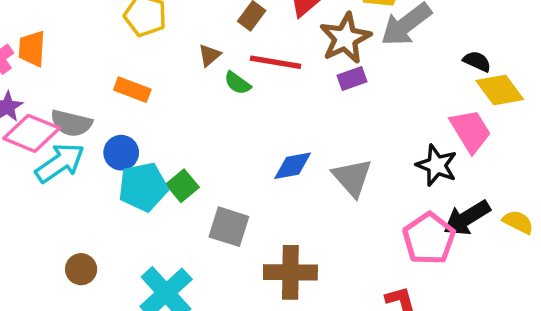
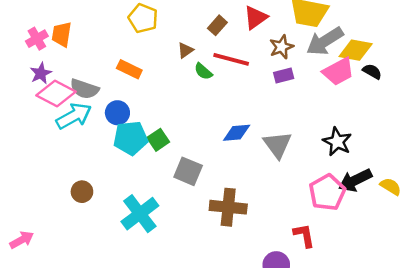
brown star: (345, 38) -> (282, 47), size x0.7
yellow diamond: (500, 90) -> (356, 50), moved, turned -48
pink trapezoid: (471, 131) -> (338, 71), moved, turned 88

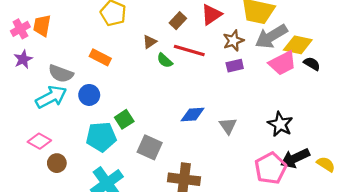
pink diamond: (56, 93) -> (39, 141), moved, size x0.7
cyan pentagon: (131, 138) -> (101, 137), moved
gray triangle: (277, 145) -> (228, 126), size x0.7

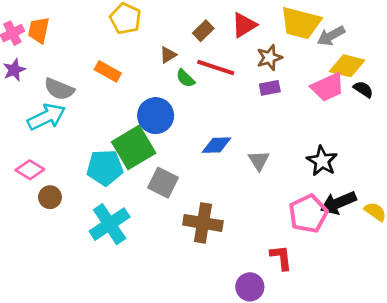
gray arrow: (271, 36) -> (331, 36), moved, size x0.7
blue circle: (89, 95) -> (156, 116), moved, size x1.4
green square: (124, 119) -> (134, 147), size x1.8

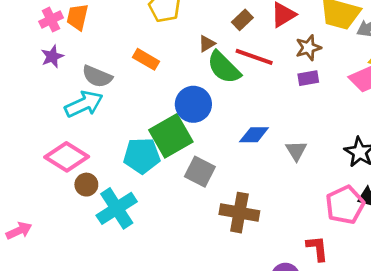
green semicircle: (185, 78) -> (224, 67), size x1.8
pink diamond: (30, 170) -> (67, 157), size x1.5
cyan cross: (110, 224) -> (117, 208), moved

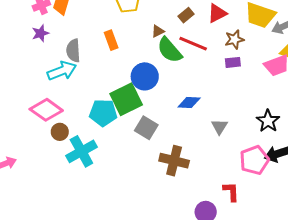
orange rectangle: (146, 59) -> (111, 40), turned 36
gray semicircle: (97, 76) -> (73, 51), turned 60
gray triangle: (296, 151) -> (219, 127), moved

